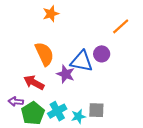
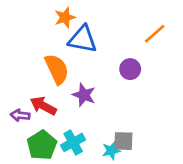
blue triangle: (82, 61) -> (83, 39), moved
purple arrow: (16, 102) -> (20, 115), moved
cyan star: (78, 116) -> (111, 151), moved

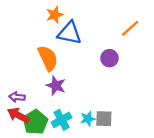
purple star: (84, 95) -> (56, 86), moved
red arrow: (43, 106) -> (18, 115), moved
cyan star: (111, 151) -> (88, 119), moved

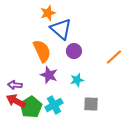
orange line: (130, 28) -> (114, 57), moved
blue triangle: (70, 33) -> (61, 29), turned 30
purple circle: (109, 58) -> (74, 51), moved
cyan star: (88, 119) -> (77, 80), moved

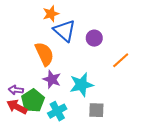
purple circle: (74, 51) -> (94, 38), moved
cyan star: (77, 80) -> (82, 85), size x1.6
green pentagon: (31, 107) -> (33, 101), moved

